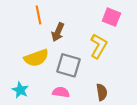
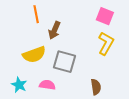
yellow L-shape: (99, 46) -> (106, 43), moved
pink semicircle: (61, 92) -> (47, 85), moved

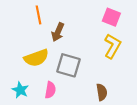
pink semicircle: (47, 85) -> (50, 90), turned 91

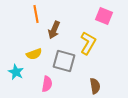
yellow L-shape: (112, 46) -> (88, 43), moved
yellow semicircle: (36, 58) -> (34, 54), size x0.7
cyan star: (20, 90) -> (16, 72), moved

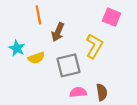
gray square: (64, 61) -> (68, 65), turned -30
cyan star: (16, 72) -> (17, 48), moved
pink semicircle: (47, 84) -> (78, 92), moved, turned -105

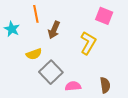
cyan star: (17, 48) -> (12, 29), moved
gray square: (68, 65) -> (51, 72), moved, turned -30
brown semicircle: (102, 92) -> (105, 85), moved

